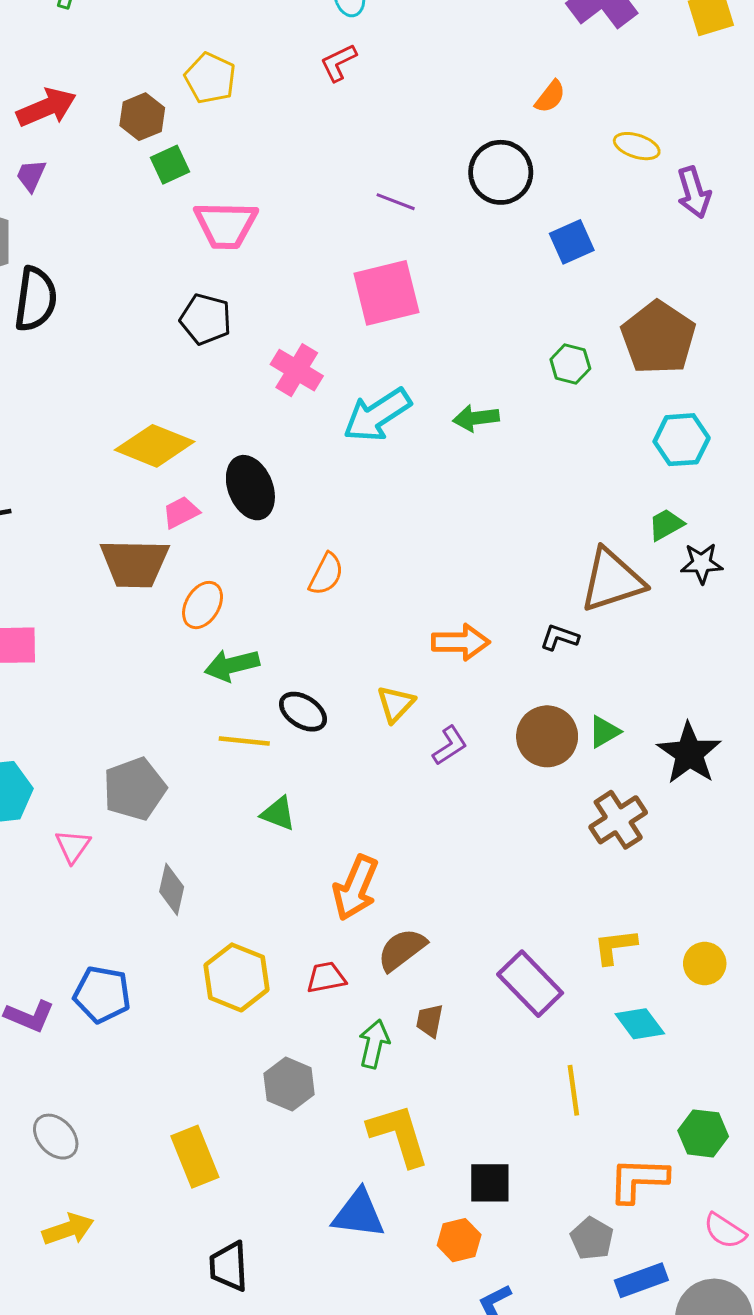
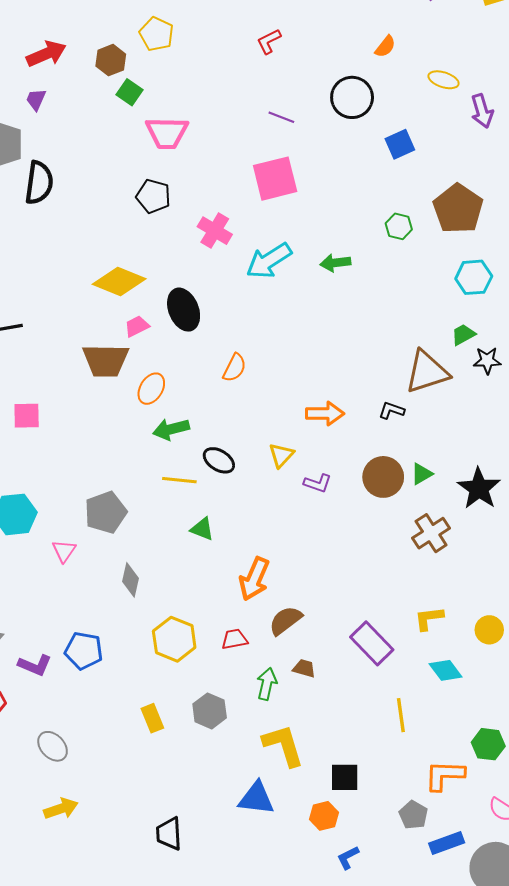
red L-shape: (338, 63) -> (269, 41), moved
green square: (170, 165) -> (129, 92), turned -30
purple L-shape: (450, 746) -> (318, 483), turned 52
brown trapezoid: (430, 1021) -> (304, 668), turned 95
yellow rectangle: (195, 1157) -> (152, 718), moved, size x0.7

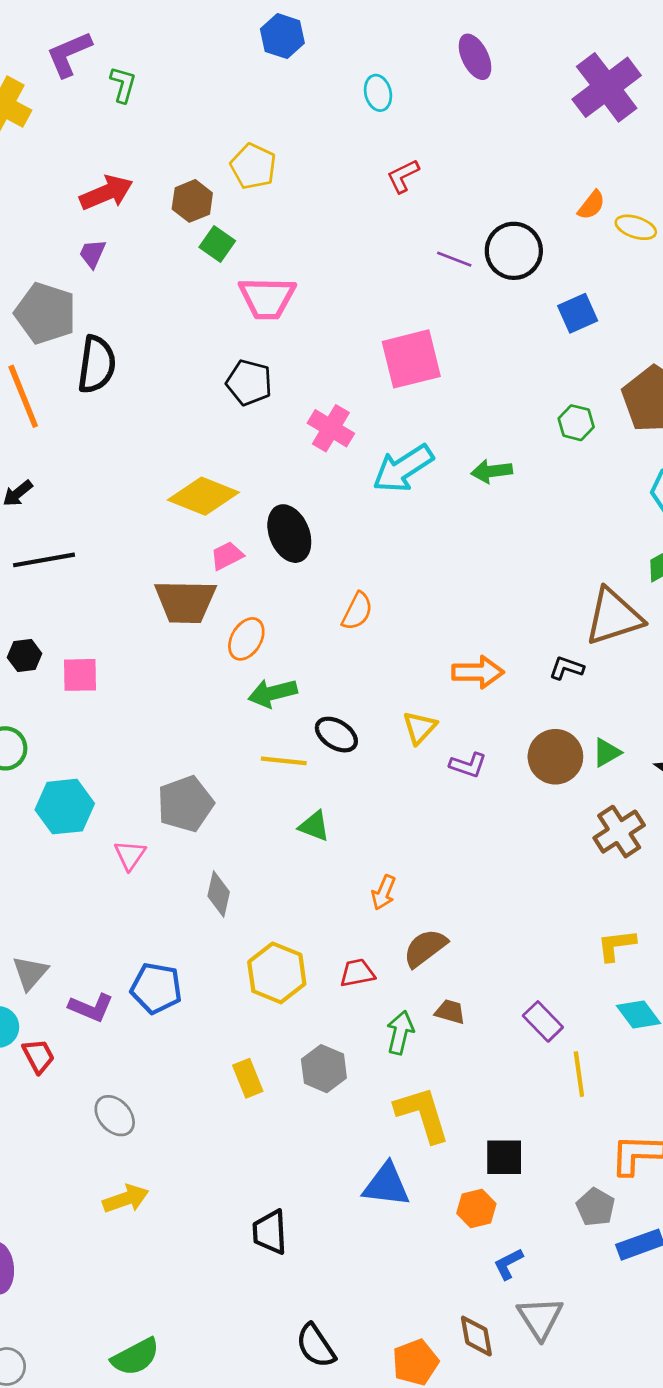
orange semicircle: (385, 47) -> (591, 205), moved
purple line: (281, 117) -> (454, 259), moved
orange arrow: (254, 579) -> (384, 893), size x0.6
purple rectangle: (372, 643) -> (543, 1021), moved, size x0.7

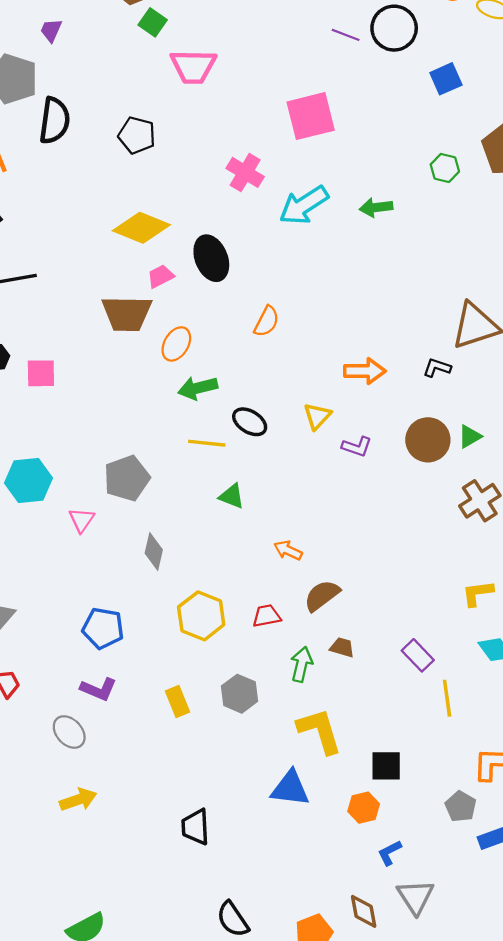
black pentagon: (249, 383) -> (137, 135), moved
orange arrow: (384, 893) -> (288, 550), turned 92
purple L-shape: (91, 1008) -> (98, 689), moved

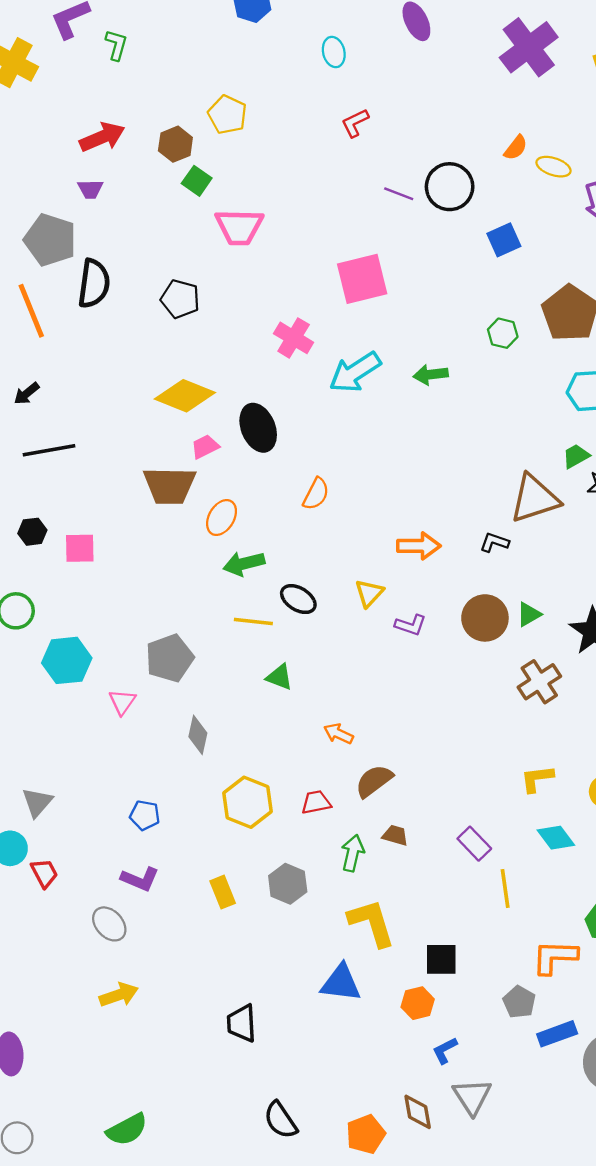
purple trapezoid: (51, 30) -> (90, 189), turned -115
blue pentagon: (103, 628) -> (145, 815), size x0.7

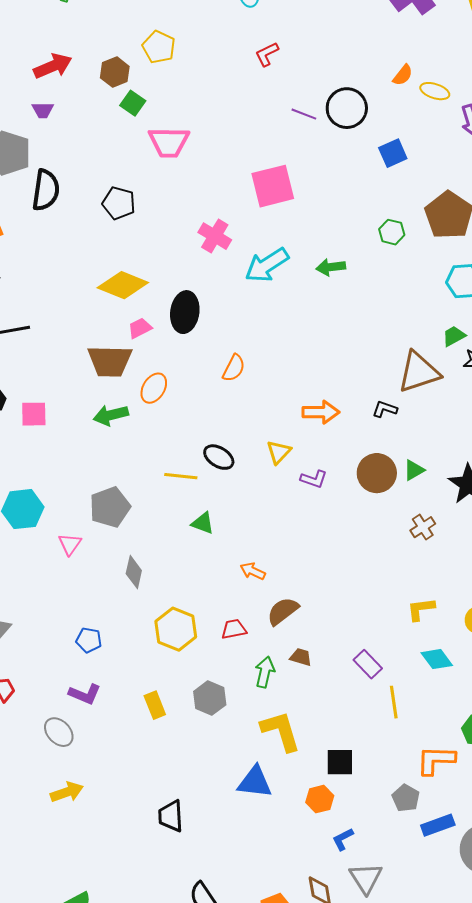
black ellipse: (258, 428) -> (185, 312), turned 30
green arrow: (244, 564) -> (111, 415), moved
brown cross: (539, 682) -> (423, 527), size x0.7

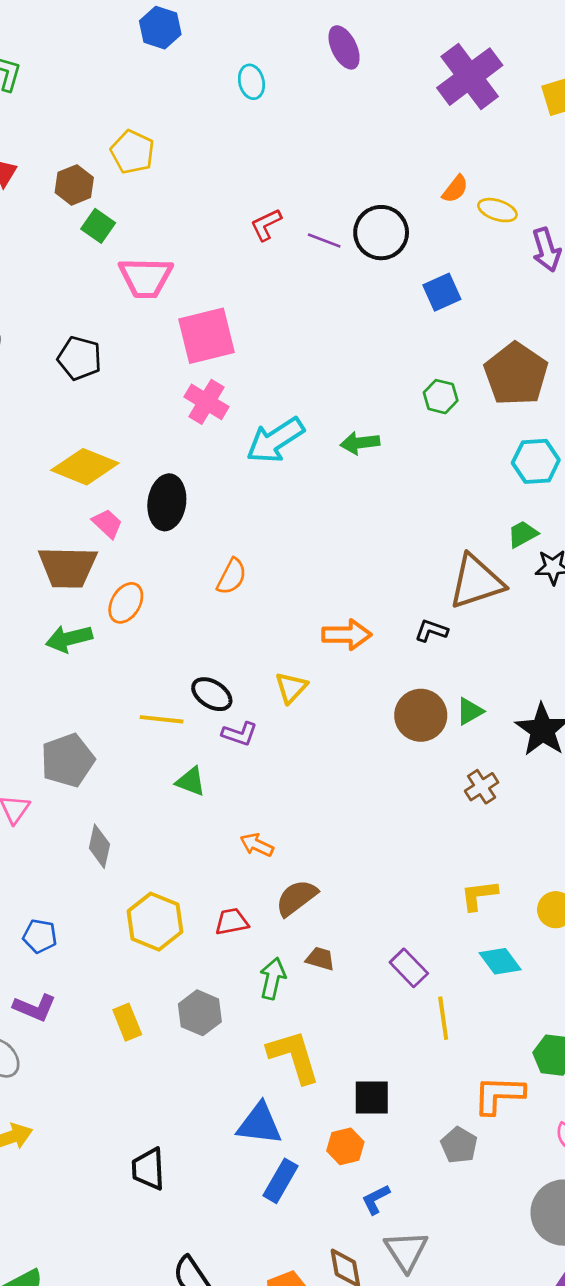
red L-shape: (267, 54) -> (266, 225), moved
pink square: (273, 186) -> (207, 336), moved
pink trapezoid: (140, 328) -> (107, 524), turned 70
purple L-shape: (314, 479) -> (240, 734), moved
blue rectangle: (438, 825) -> (281, 1181), moved, turned -40

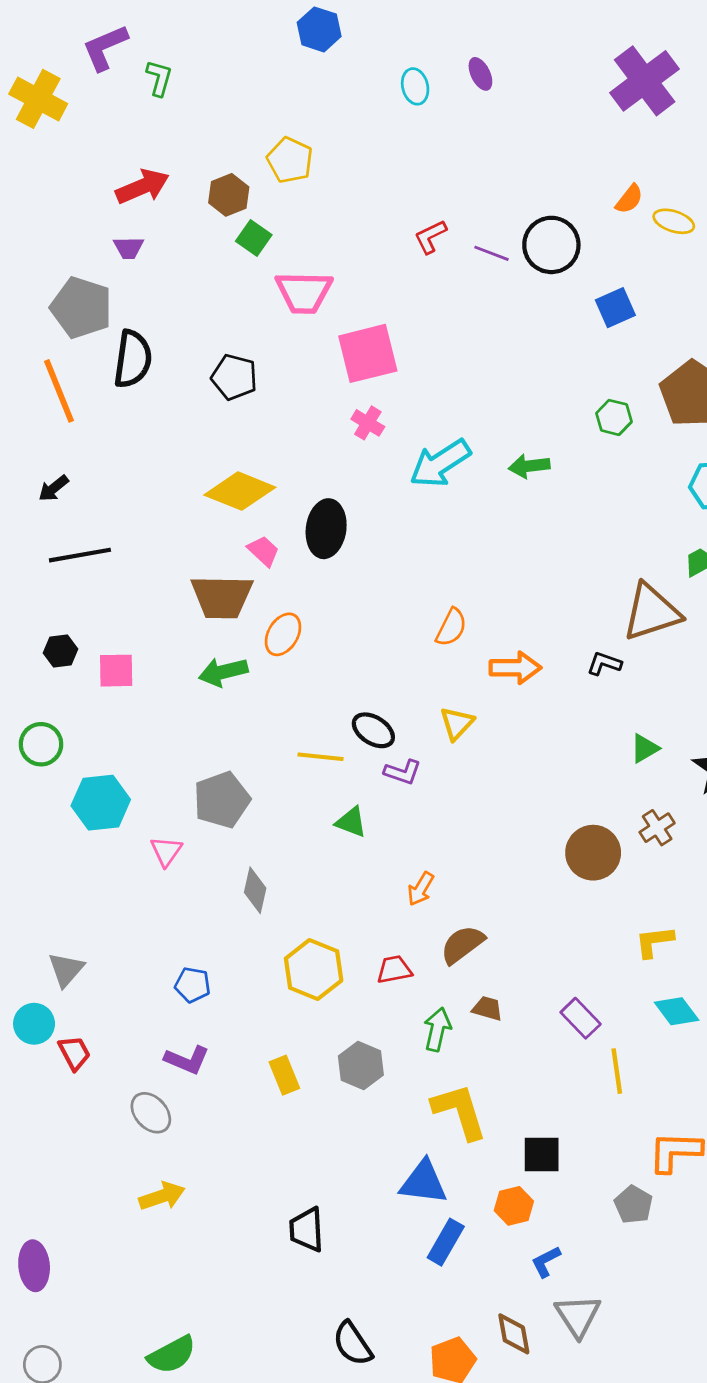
purple ellipse: (344, 47) -> (480, 74), moved, size x0.7
pink cross: (207, 402) -> (368, 423), size x0.7
orange semicircle: (232, 576) -> (451, 627), moved
brown circle: (421, 715) -> (593, 853), moved
orange arrow: (257, 845) -> (421, 889), turned -84

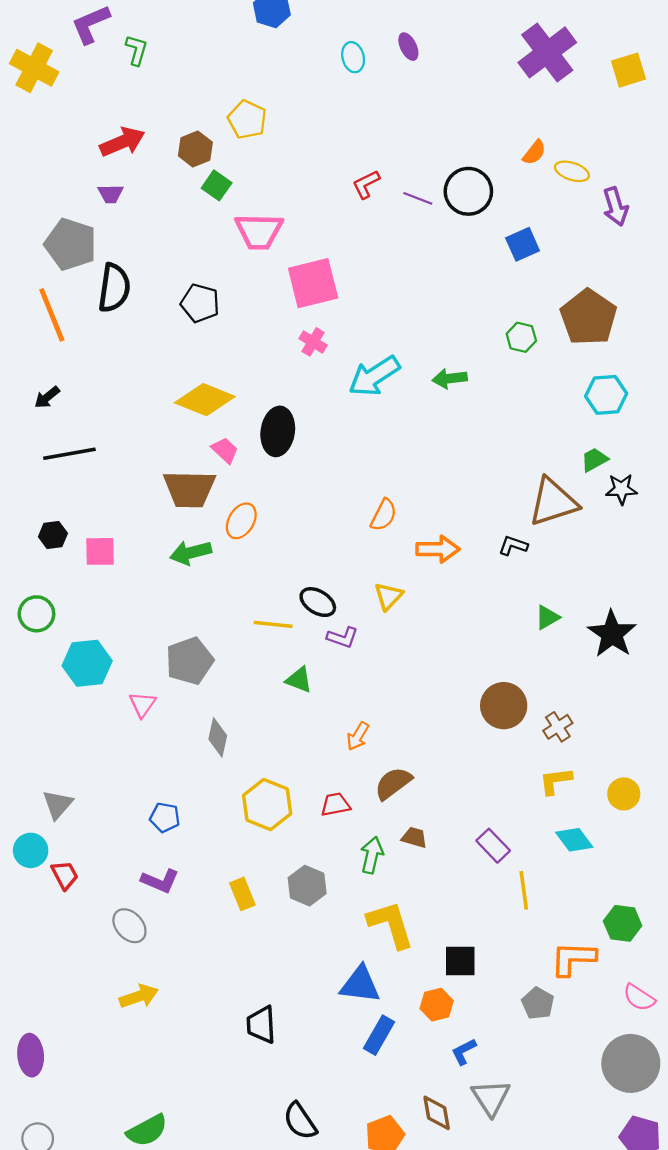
brown cross: (657, 828) -> (558, 727), moved

